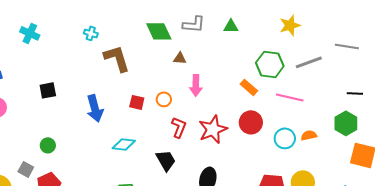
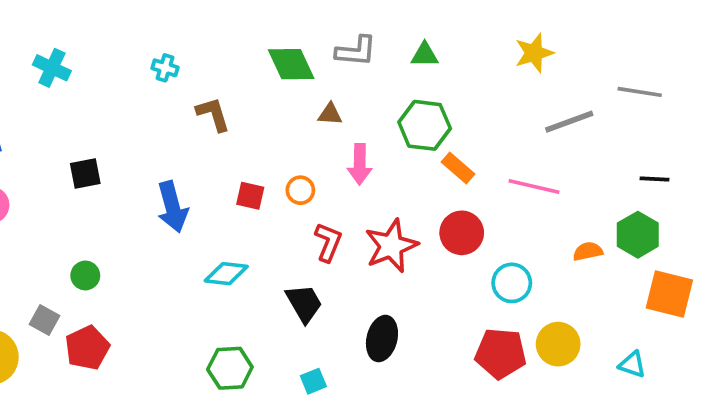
brown L-shape: (117, 58) -> (213, 114), size x0.7
green hexagon: (270, 64) -> (425, 125), moved
orange semicircle: (309, 135) -> (588, 251), moved
cyan circle: (285, 138) -> (512, 283), moved

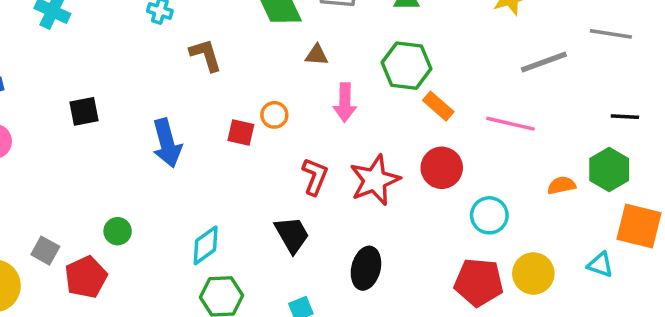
orange circle: (300, 190) -> (274, 115), moved
cyan diamond: (226, 274) -> (206, 245), moved, turned -42
green circle: (85, 275) -> (118, 231), moved
cyan triangle: (632, 364) -> (600, 265), moved

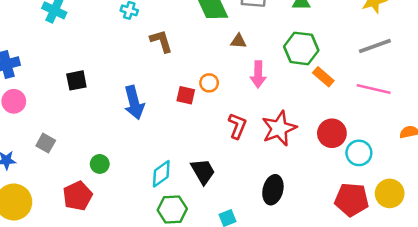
gray line: (544, 62) -> (375, 46), moved
red circle: (442, 168) -> (332, 133), moved
black trapezoid: (292, 235) -> (203, 171), moved
gray square: (45, 251) -> (46, 143), moved

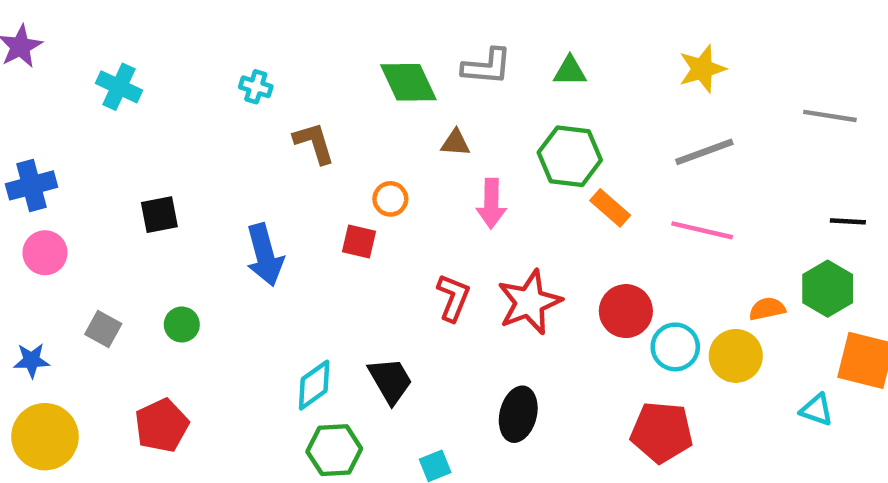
orange circle: (209, 83) -> (390, 199), moved
green circle: (100, 164) -> (182, 325), moved
yellow circle: (390, 193) -> (736, 356), moved

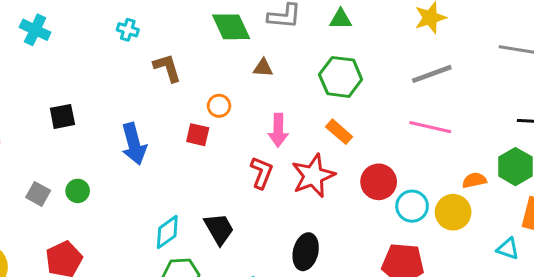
pink arrow: (491, 203) -> (278, 130), moved
orange rectangle: (610, 208) -> (339, 132), moved
gray square: (103, 329) -> (38, 194), moved

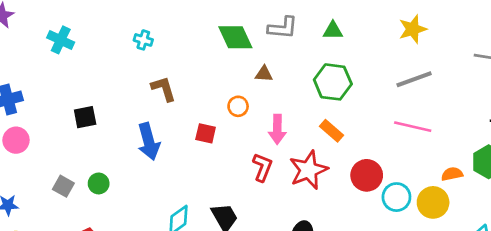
brown L-shape: (167, 68) -> (164, 89), moved
orange circle: (219, 106) -> (238, 106), moved

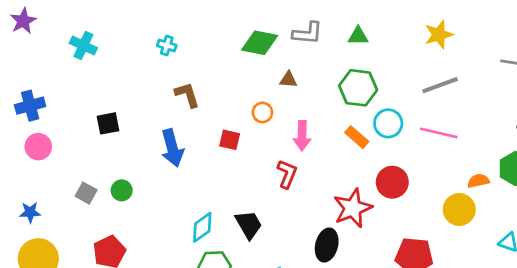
green diamond: (235, 37) -> (260, 43), turned -54
red star: (308, 170) -> (353, 208), moved
cyan circle: (396, 197) -> (388, 123), moved

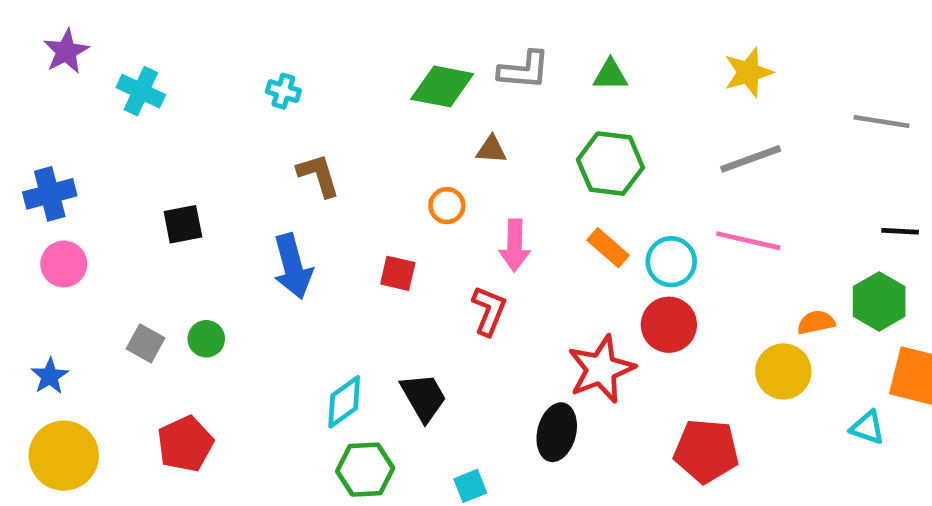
purple star: (23, 21) -> (66, 51), moved
cyan circle: (388, 123) -> (671, 262), moved
red square: (230, 140) -> (398, 273), moved
blue star: (30, 212) -> (50, 376), turned -30

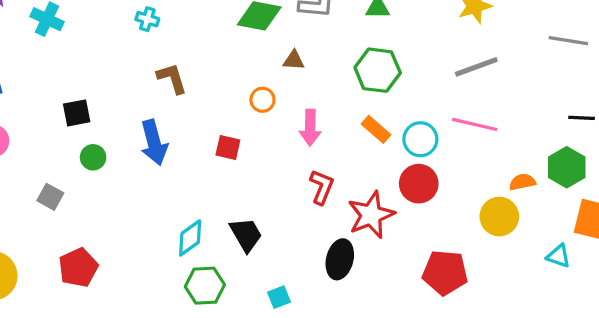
red L-shape: (489, 311) -> (322, 187), moved
green circle: (206, 339) -> (93, 157), moved

